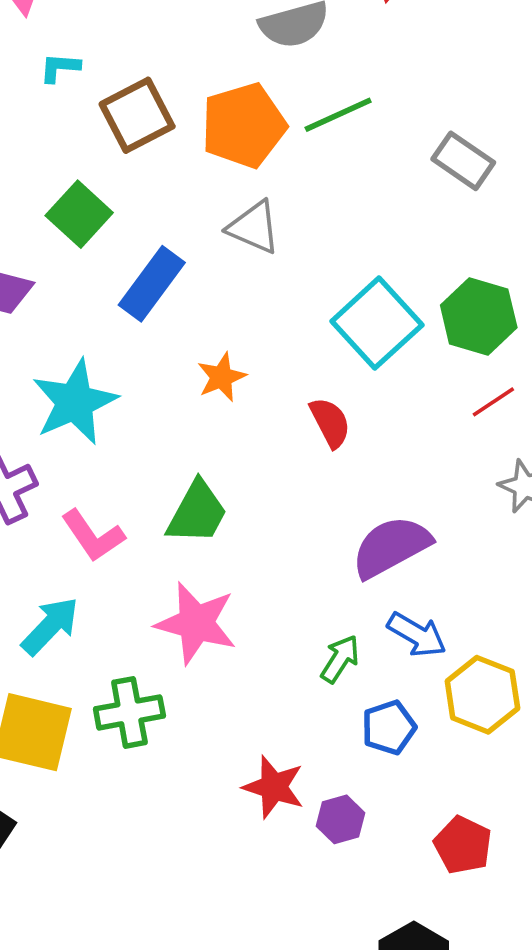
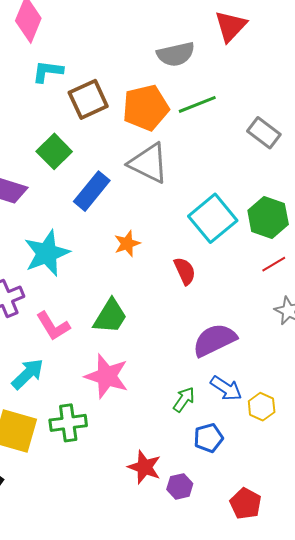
cyan L-shape: (60, 68) -> (48, 71), size x1.4
gray triangle: (254, 227) -> (149, 163), size x1.4
yellow hexagon: (482, 695) -> (262, 407), moved, size x0.7

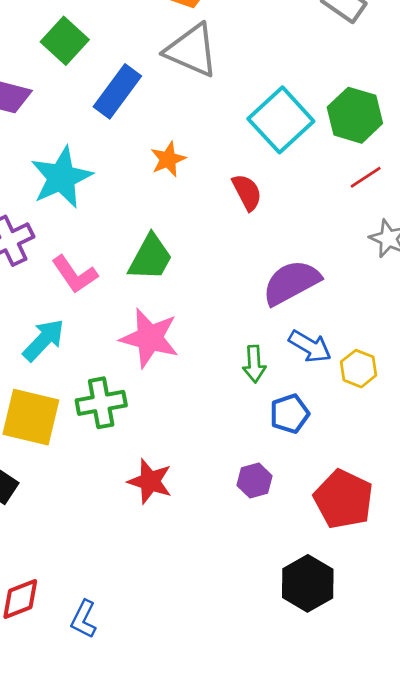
green arrow: (184, 399) -> (254, 364), turned 144
red star: (144, 467) -> (150, 481), moved
red pentagon: (246, 504) -> (343, 499), size x1.4

